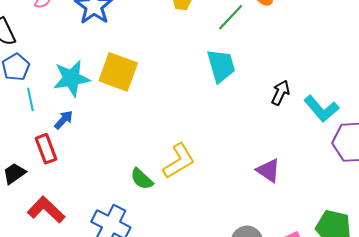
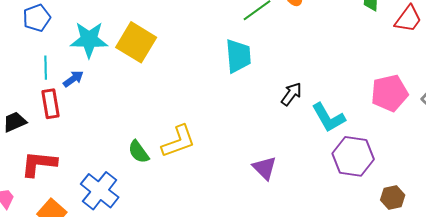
cyan line: (30, 99) -> (46, 68), moved
red L-shape: (46, 210) -> (39, 164), turned -48

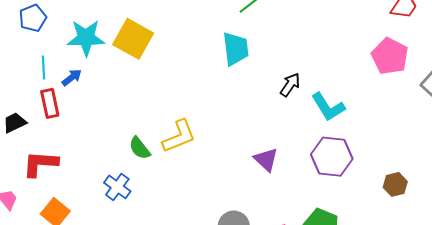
pink pentagon: (389, 93) -> (390, 56), moved, turned -30
purple hexagon: (353, 156) -> (332, 157), moved
blue cross: (100, 191) -> (117, 187), moved, size x0.7

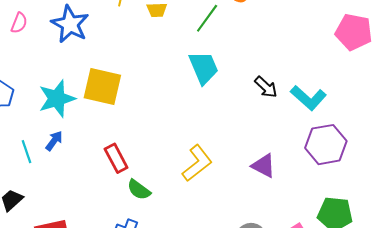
cyan line: (44, 67) -> (27, 152), moved
black arrow: (290, 85) -> (266, 87), turned 115
red rectangle: (50, 103) -> (116, 158), moved
yellow L-shape: (179, 136) -> (197, 163), moved

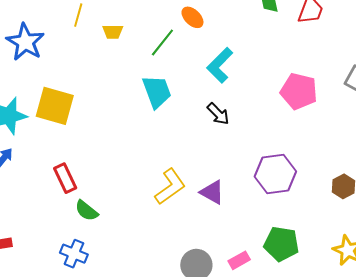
pink pentagon: (354, 32) -> (299, 91), moved
cyan L-shape: (308, 98) -> (220, 65), moved, turned 90
yellow L-shape: (197, 163) -> (170, 187), moved

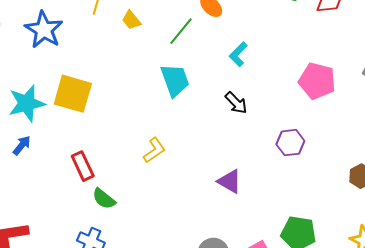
yellow trapezoid: (113, 32) -> (131, 20), turned 50
cyan L-shape: (220, 65) -> (238, 54), size x0.7
purple hexagon: (275, 174) -> (290, 143), moved, size x0.7
yellow L-shape: (170, 187) -> (154, 150), moved, size x0.7

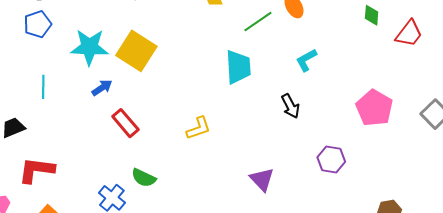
blue arrow: (22, 145) -> (102, 88), moved
red rectangle: (83, 166) -> (125, 123), turned -32
green semicircle: (104, 199) -> (144, 178), moved, turned -30

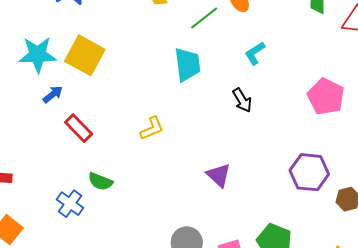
purple hexagon: (331, 160) -> (309, 172), moved, size x1.4

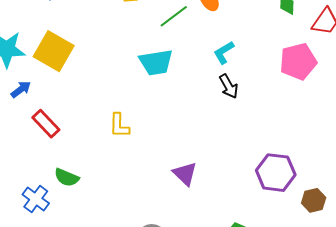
cyan trapezoid: (187, 65) -> (156, 62), turned 87
pink pentagon: (326, 96) -> (298, 61), moved, turned 30
black arrow: (242, 100) -> (229, 86), moved
yellow L-shape: (152, 128) -> (119, 125), turned 112

